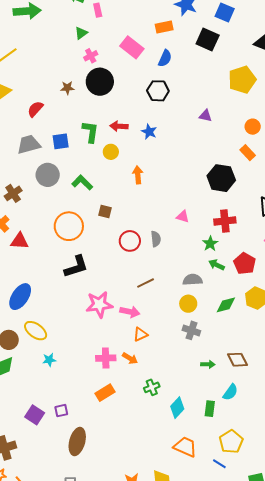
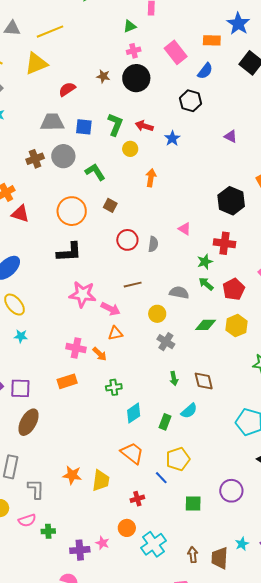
brown cross: (13, 193) -> (35, 159), moved
yellow circle: (188, 304) -> (157, 314), moved
green arrow: (208, 364) -> (174, 378), turned 64
purple square: (61, 411) -> (20, 388), size x1.5

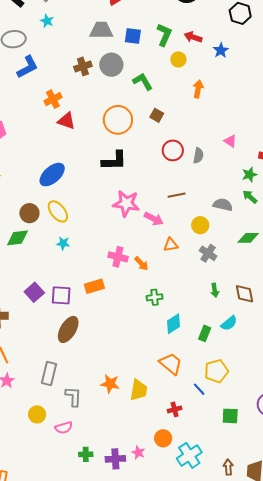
orange triangle: (115, 333) -> (171, 245), moved
orange rectangle: (67, 381) -> (94, 286), moved
green cross: (48, 531) -> (86, 454), moved

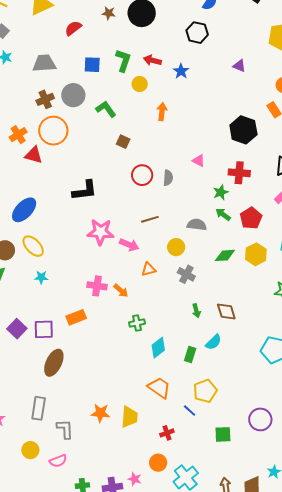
gray trapezoid: (101, 30) -> (44, 63), moved
orange circle: (118, 120) -> (53, 131), moved

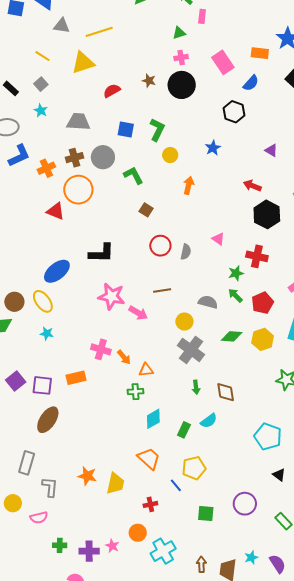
red arrow: (152, 60) -> (252, 186), moved
orange cross: (18, 135) -> (46, 168), moved
blue ellipse: (24, 210) -> (57, 271), moved
orange triangle: (148, 269) -> (146, 370), moved
gray cross: (186, 274) -> (191, 350), size x1.5

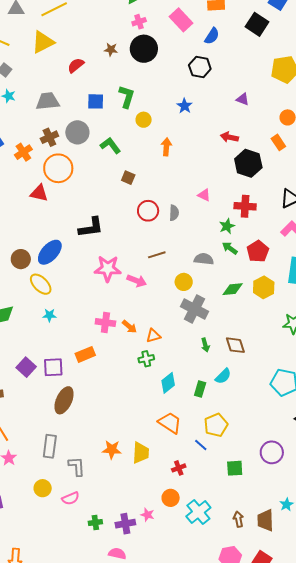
brown circle: (14, 302) -> (21, 259), moved

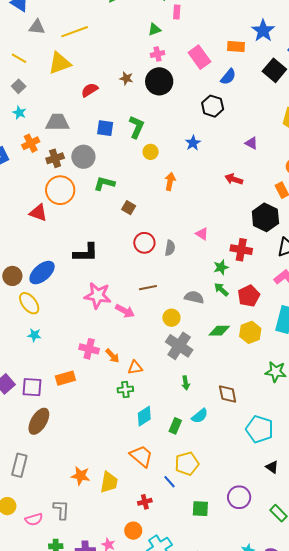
green L-shape: (110, 146) -> (104, 183), moved, turned -45
orange cross: (23, 152) -> (31, 143), moved
black hexagon: (248, 163) -> (265, 217), moved
brown diamond: (235, 345) -> (228, 394), moved
gray L-shape: (77, 466) -> (61, 510), moved

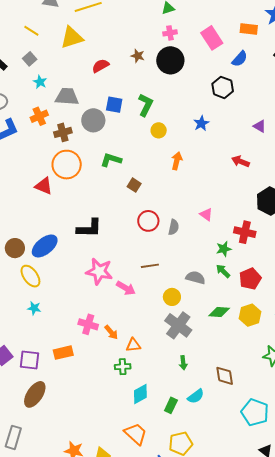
cyan star: (19, 113) -> (40, 82), moved
gray circle: (83, 157) -> (93, 120), moved

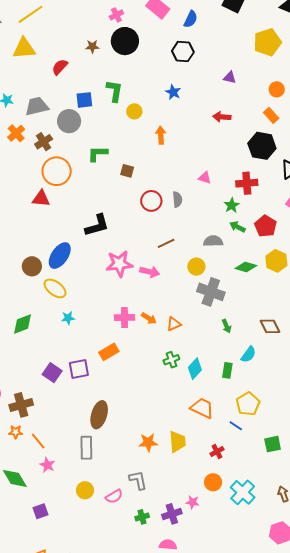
yellow triangle: (72, 38) -> (24, 48), turned 30
green diamond: (219, 312) -> (246, 267), turned 30
green cross: (123, 367) -> (171, 360), moved
brown ellipse: (35, 394) -> (99, 415), moved

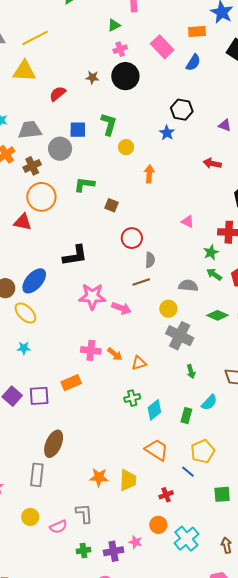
black hexagon: (183, 51) -> (182, 110), moved
gray semicircle: (177, 199) -> (150, 260), moved
cyan star: (68, 318) -> (24, 348), moved

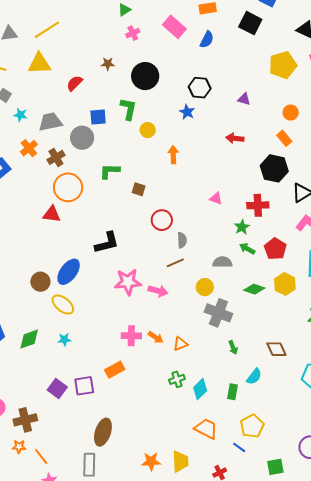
black circle: (125, 76) -> (145, 76), moved

